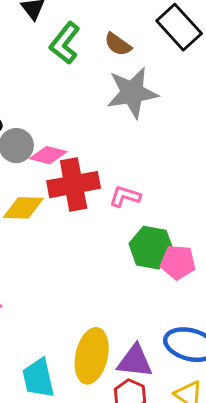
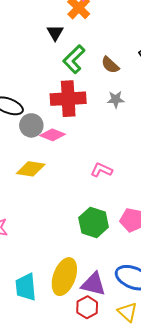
gray star: (132, 93) -> (116, 99), size x0.5
red cross: (74, 185) -> (68, 99), moved
green hexagon: (151, 248) -> (94, 222), moved

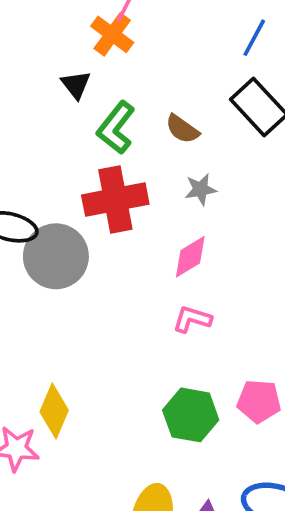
gray circle: (31, 125) -> (56, 256), size x1.5
pink diamond: (52, 135) -> (190, 257), moved, turned -45
yellow diamond: (31, 169) -> (54, 411), moved, turned -68

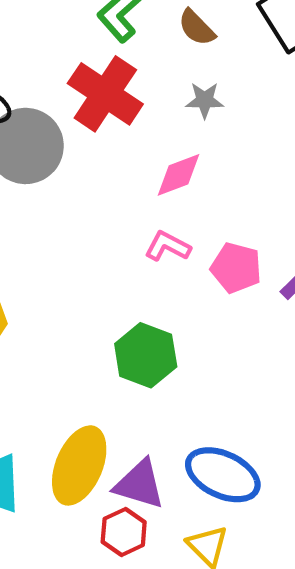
red cross: (115, 200) -> (105, 94), turned 34
pink pentagon: (259, 401) -> (236, 268), moved

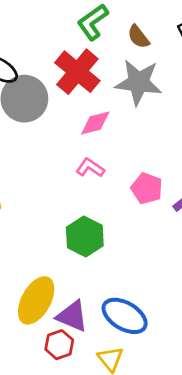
gray star: (205, 100) -> (139, 82), size x2.0
pink diamond: (179, 175) -> (95, 123), moved
pink L-shape: (168, 246) -> (90, 168), moved

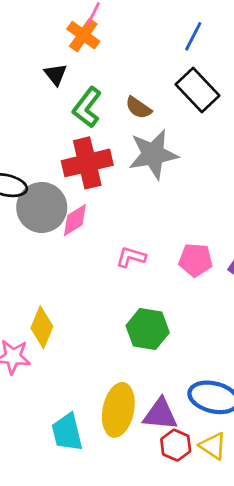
red cross: (77, 72) -> (87, 163), turned -36
pink diamond: (95, 123) -> (75, 220), moved
red hexagon: (59, 345) -> (176, 445), moved

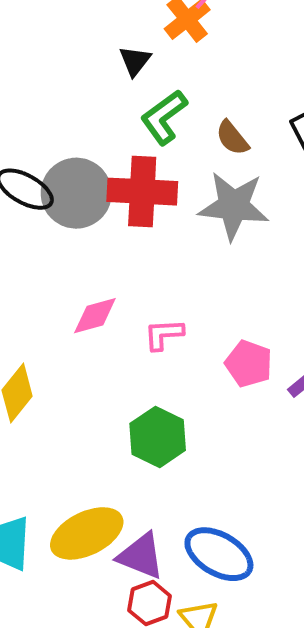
gray circle: (42, 207) -> (76, 193), moved
pink diamond: (75, 220) -> (95, 316), moved
pink L-shape: (131, 257) -> (164, 334), turned -36
yellow ellipse: (118, 410) -> (87, 533), turned 36

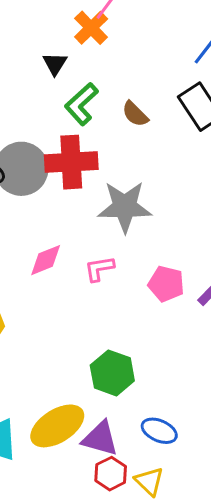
gray star: (234, 206) -> (125, 207), moved
green hexagon: (158, 437) -> (112, 373), moved
blue ellipse: (219, 554) -> (159, 431), size x0.7

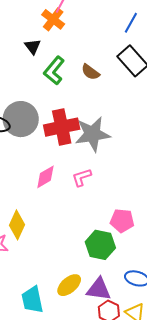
red cross: (71, 162) -> (62, 127), moved
pink pentagon: (166, 284) -> (122, 221), moved
yellow ellipse: (57, 426) -> (69, 285), size x0.7

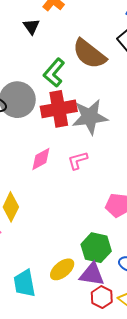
green L-shape: (54, 71) -> (54, 73), moved
brown semicircle: (90, 72) -> (89, 54), size x1.8
green hexagon: (100, 245) -> (96, 248), moved

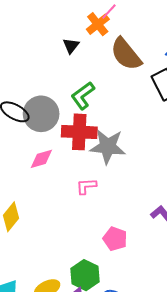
brown semicircle: (89, 54) -> (126, 54), moved
pink diamond: (41, 159) -> (41, 159), moved

